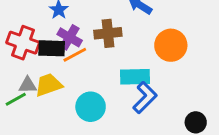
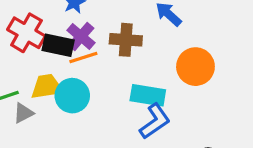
gray triangle: (28, 85) -> (23, 113), moved, turned -36
cyan circle: (91, 107) -> (72, 96), moved

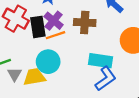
black rectangle: (58, 45) -> (38, 27), turned 70
yellow trapezoid: (47, 87) -> (34, 77), moved
gray triangle: (23, 113) -> (14, 74), turned -32

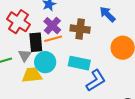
black rectangle: (38, 27) -> (36, 42), moved
cyan rectangle: (100, 61) -> (79, 63), moved
gray triangle: (14, 74) -> (25, 55), moved

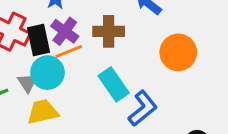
black rectangle: (36, 42) -> (39, 40), moved
cyan circle: (45, 62) -> (47, 73), moved
cyan rectangle: (79, 63) -> (114, 84), turned 50

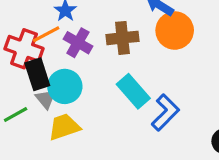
black rectangle: (39, 40) -> (37, 74), moved
orange line: (69, 52) -> (46, 34), moved
orange circle: (178, 52) -> (175, 30), moved

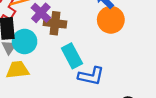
brown cross: (122, 38) -> (55, 23), moved
blue L-shape: (165, 112) -> (91, 76), turned 45

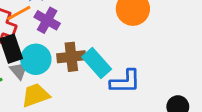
brown cross: (55, 23) -> (71, 57), moved

